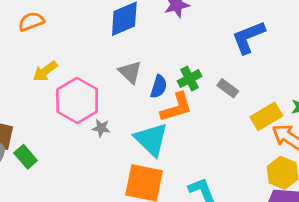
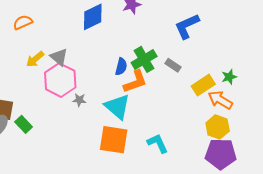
gray triangle: (130, 72) -> (59, 57), moved
green cross: (190, 79) -> (144, 59), size x1.4

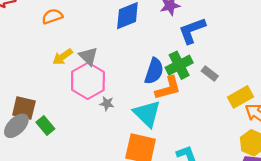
blue L-shape: (187, 26) -> (192, 31), moved
blue semicircle: (121, 67) -> (154, 71), size x1.4

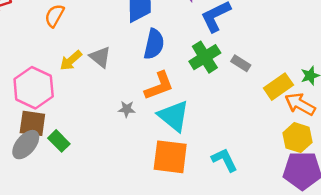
orange semicircle: (52, 16) -> (54, 16), turned -36
blue semicircle: (154, 71) -> (154, 44), moved
pink hexagon: (88, 81) -> (34, 88), moved
orange L-shape: (168, 88) -> (159, 86), moved

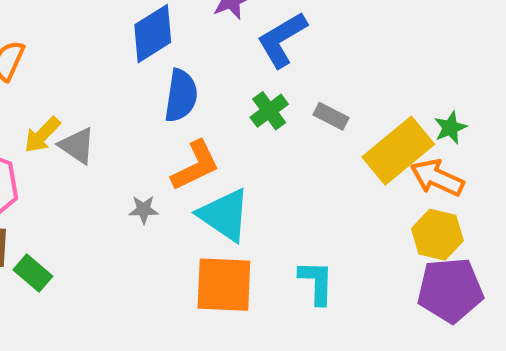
gray triangle: (100, 57) -> (77, 146), moved
green cross: (205, 57) -> (269, 111), size x0.7
yellow rectangle: (278, 87) -> (398, 151), size x1.4
cyan L-shape: (224, 160) -> (316, 282), turned 32

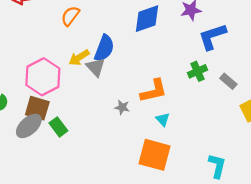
blue semicircle: (181, 96) -> (104, 48), moved
cyan triangle: (224, 215) -> (163, 119), size x0.5
cyan L-shape: (316, 282) -> (217, 166), moved

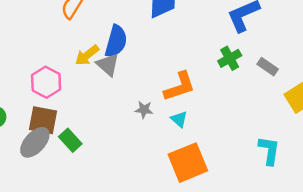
pink hexagon: (43, 77) -> (46, 82), size x0.7
cyan triangle: (163, 119) -> (179, 119), moved
orange square: (154, 155) -> (188, 163), turned -32
cyan L-shape: (217, 166) -> (269, 150), moved

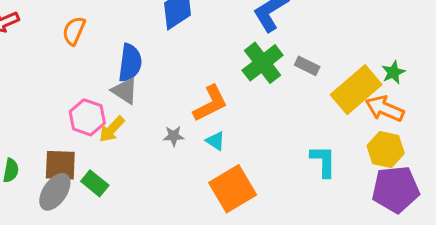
yellow arrow: (87, 55) -> (112, 129), moved
green cross: (230, 58) -> (263, 63), size x1.5
pink hexagon: (46, 82) -> (87, 117), moved

